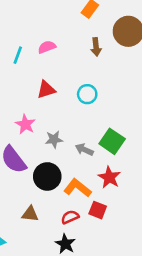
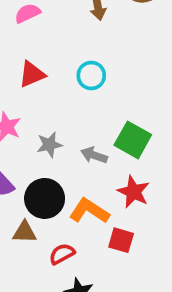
brown triangle: (30, 214) -> (25, 232), moved
red semicircle: (70, 217) -> (62, 254), moved

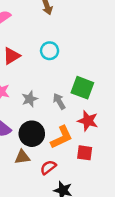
gray arrow: (94, 155) -> (59, 101), turned 49
orange L-shape: (89, 211) -> (61, 137), turned 130

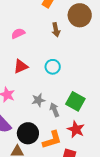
gray star: (30, 99) -> (38, 100), moved

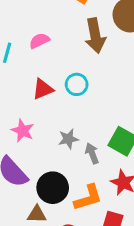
brown arrow: (56, 30) -> (95, 36), size x1.6
cyan circle: (53, 67) -> (77, 84), moved

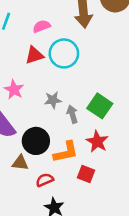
pink semicircle: (39, 41) -> (42, 26), moved
cyan circle: (77, 84) -> (64, 53), size x1.5

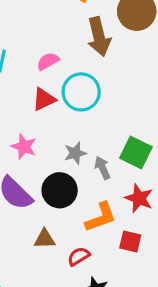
black circle: (36, 141) -> (60, 190), moved

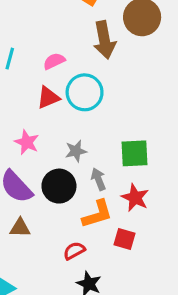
green square: (136, 152) -> (134, 153), turned -32
gray arrow: (102, 168) -> (98, 179), moved
brown triangle: (45, 239) -> (20, 228), moved

